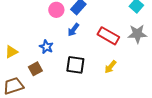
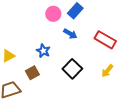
blue arrow: (73, 30) -> (70, 34), turned -96
black square: (75, 65) -> (72, 69), turned 36

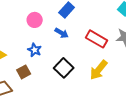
pink circle: (53, 14) -> (35, 20), moved
yellow arrow: (107, 71) -> (99, 70), size x1.5

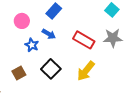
blue star: (35, 50) -> (32, 45), moved
brown square: (24, 72) -> (19, 73), moved

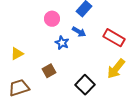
black square: (51, 69) -> (85, 85), moved

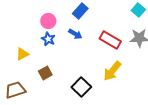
blue star: (62, 43) -> (48, 39), moved
yellow triangle: (17, 54) -> (22, 54), moved

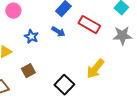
pink circle: (48, 21) -> (13, 11), moved
red rectangle: (110, 40) -> (89, 25), moved

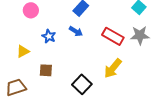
red rectangle: (89, 25) -> (113, 36), moved
brown square: (28, 71) -> (46, 70), turned 32

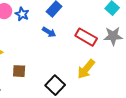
blue star: (49, 36) -> (22, 14), moved

